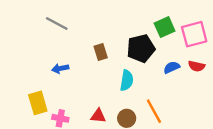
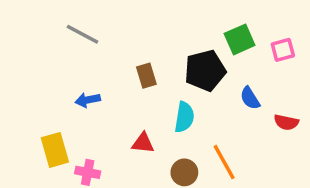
pink square: (194, 34) -> (283, 50), size x0.6
red semicircle: (197, 66) -> (286, 122), moved
blue semicircle: (172, 67) -> (250, 98), turned -98
red triangle: (98, 116) -> (143, 143), moved

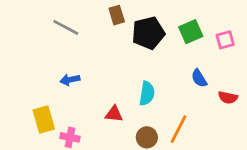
black pentagon: (205, 71) -> (148, 33), moved
brown rectangle: (146, 76) -> (117, 15), moved
orange line: (224, 162) -> (178, 129), turned 56

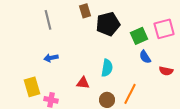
gray line: (66, 27) -> (48, 20), turned 48
green square: (191, 32) -> (139, 36), moved
pink square: (225, 40) -> (164, 29), size x1.5

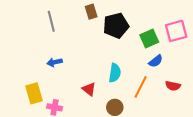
blue semicircle: (145, 57) -> (156, 61), turned -96
red semicircle: (166, 71) -> (173, 86), moved
red triangle: (83, 83) -> (89, 89), turned 32
orange line: (130, 94) -> (141, 87), moved

